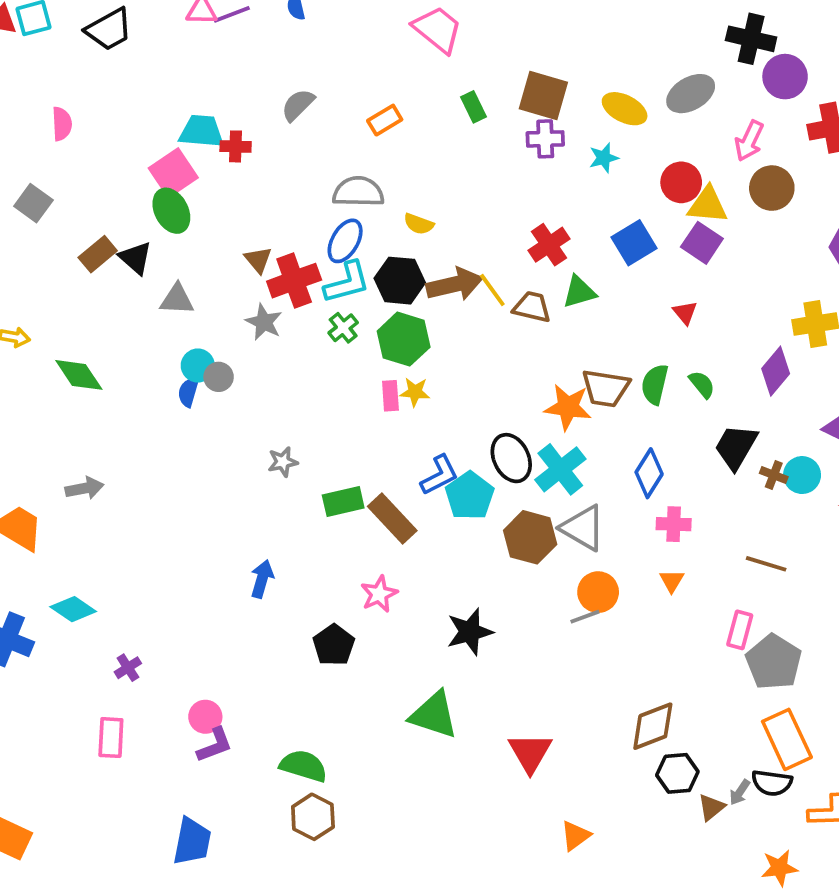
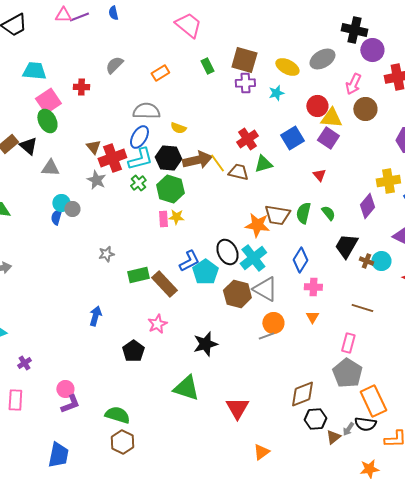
cyan trapezoid: (202, 131) -> (34, 71), moved
gray pentagon: (774, 662) -> (347, 373), moved

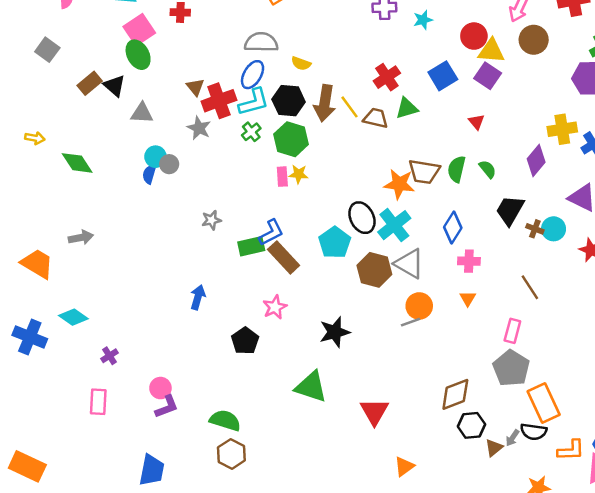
brown arrow: (197, 160) -> (325, 103), turned 112
blue L-shape: (189, 261) -> (271, 233), moved
brown line: (362, 308) -> (530, 287), turned 40

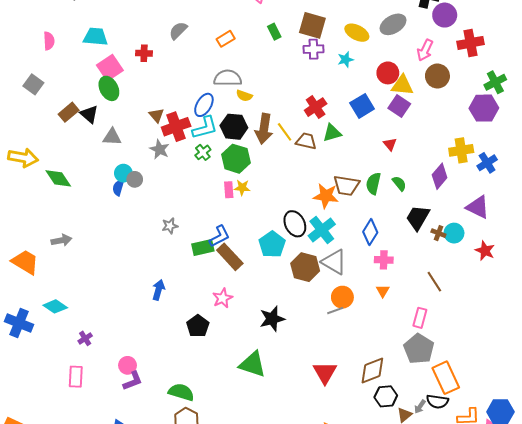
gray semicircle: (261, 42) -> (228, 78), moved
yellow arrow: (35, 138) -> (23, 158), size x1.8
red triangle: (374, 412) -> (325, 373), moved

